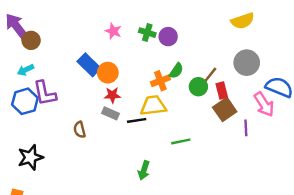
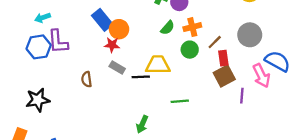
green semicircle: (176, 71) -> (168, 28), moved
orange cross: (160, 81) -> (192, 27), moved
green circle: (198, 87) -> (190, 50), moved
red star: (112, 95) -> (112, 45), moved

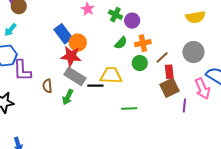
cyan arrow: (43, 18) -> (10, 30), turned -32
purple L-shape: (58, 42) -> (22, 70), moved
red star: (112, 45) -> (71, 56), size x1.5
gray rectangle: (117, 67) -> (75, 76), size x1.5
green arrow: (142, 124) -> (68, 97), moved

